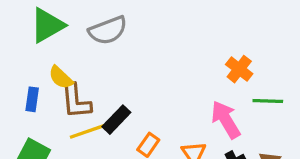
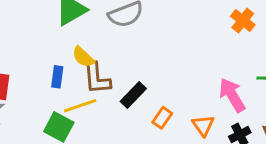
orange cross: (239, 69) -> (243, 20), moved
yellow line: (88, 131) -> (80, 106), moved

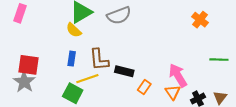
yellow semicircle: (83, 57) -> (74, 30), moved
black rectangle: (133, 95) -> (124, 71), turned 60
pink arrow: (232, 95) -> (178, 75), moved

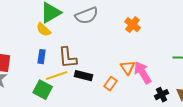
orange cross: (200, 20) -> (133, 25), moved
black rectangle: (124, 71) -> (84, 76), moved
orange triangle: (173, 92) -> (128, 68), moved

